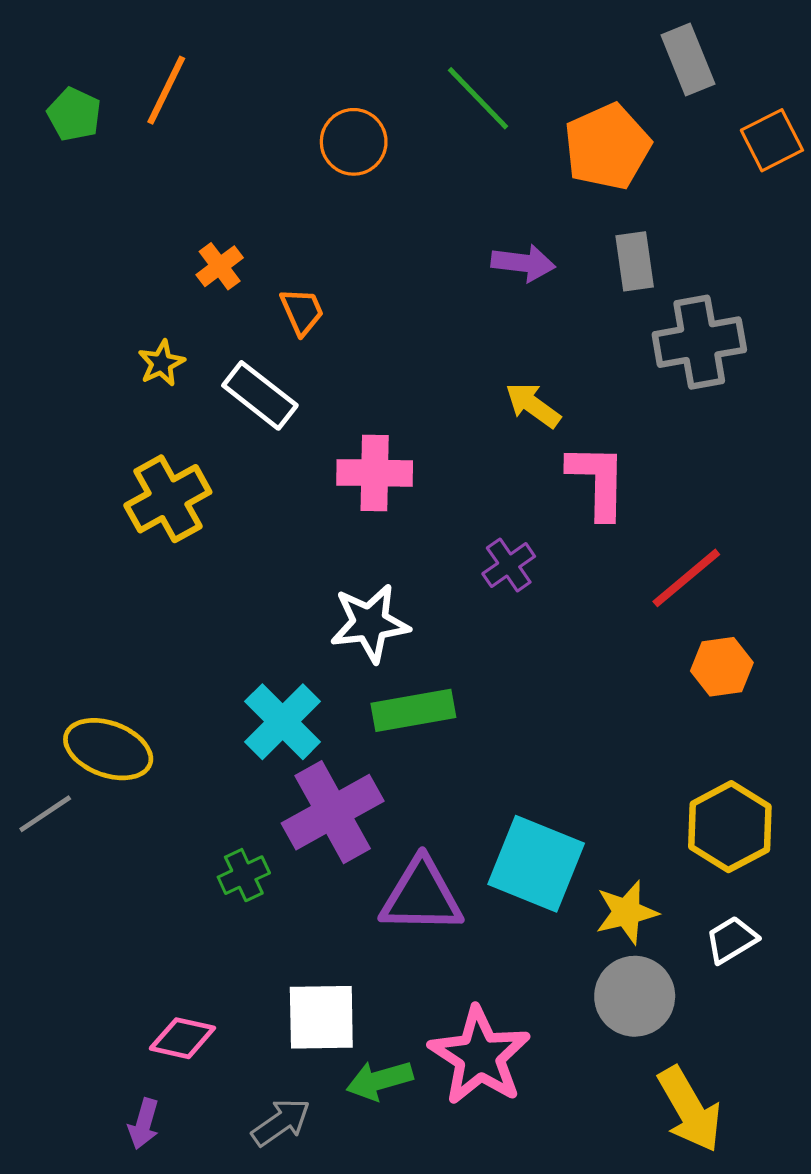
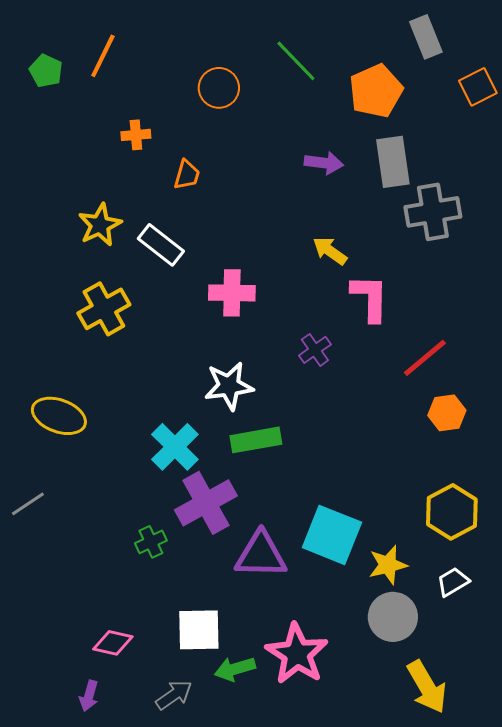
gray rectangle: (635, 261) -> (393, 162), size x1.4
orange cross: (220, 266) -> (136, 135), moved, turned 32
orange trapezoid: (302, 311) -> (187, 175), moved, turned 40
yellow star: (161, 363) -> (100, 225), size x1.5
yellow ellipse: (108, 749) -> (59, 416), moved

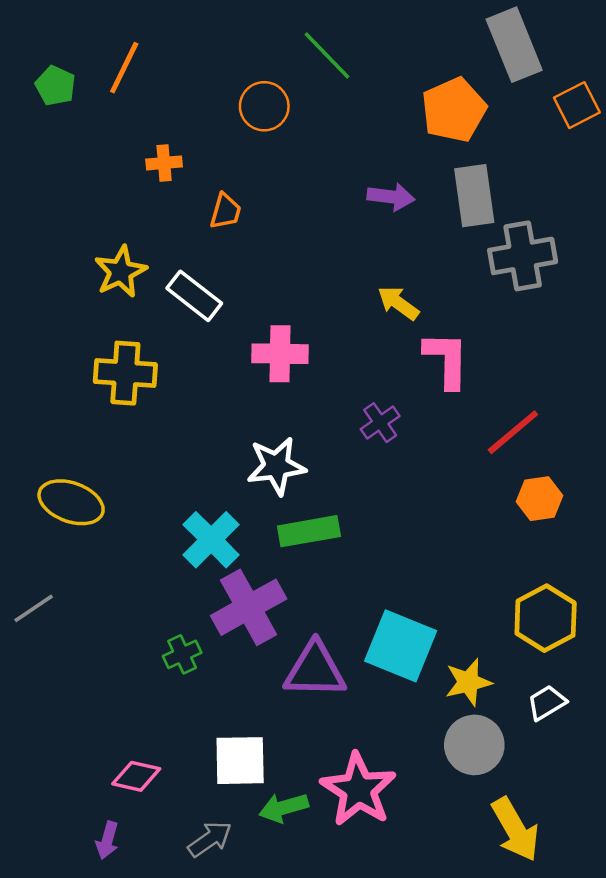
gray rectangle: (426, 37) -> (514, 45), size x1.4
green line: (296, 61) -> (327, 56), moved
yellow cross: (104, 309) -> (125, 373), turned 33

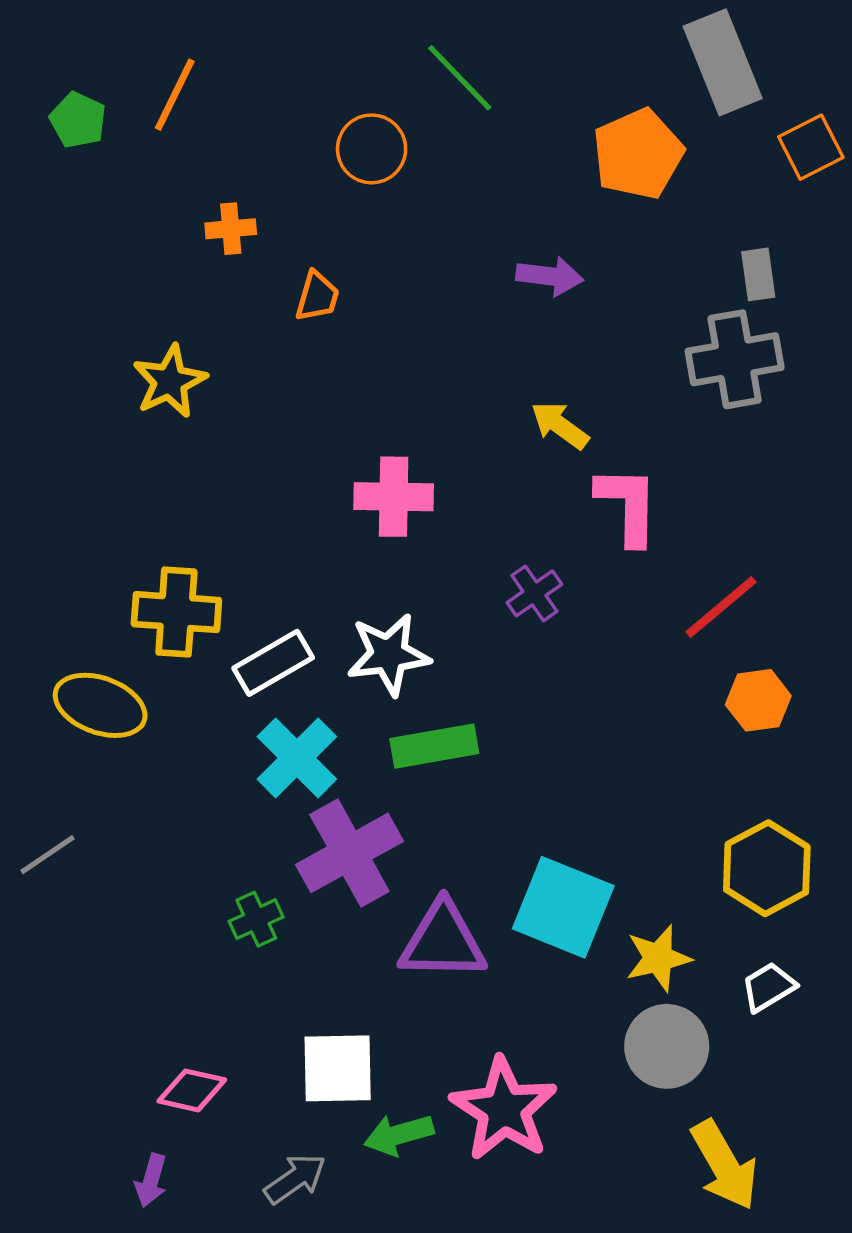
gray rectangle: (474, 196) -> (758, 274), moved, size x0.6
white rectangle: (194, 296) -> (273, 663), moved, turned -68
yellow cross: (125, 373) -> (176, 612), moved

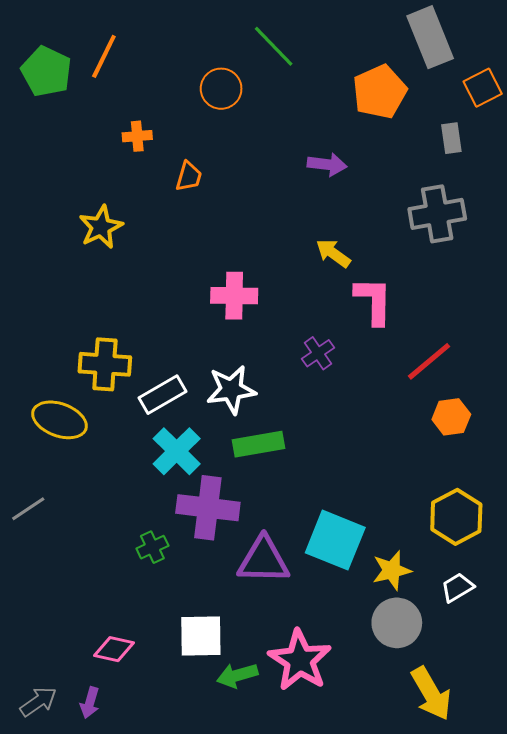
green pentagon: (78, 120) -> (46, 72), size x1.5
gray rectangle: (758, 274) -> (451, 138), moved
purple cross: (349, 853) -> (208, 508), turned 36
gray arrow: (295, 1179) -> (38, 702), moved

